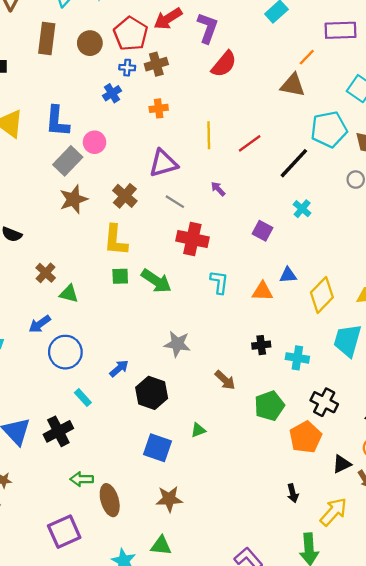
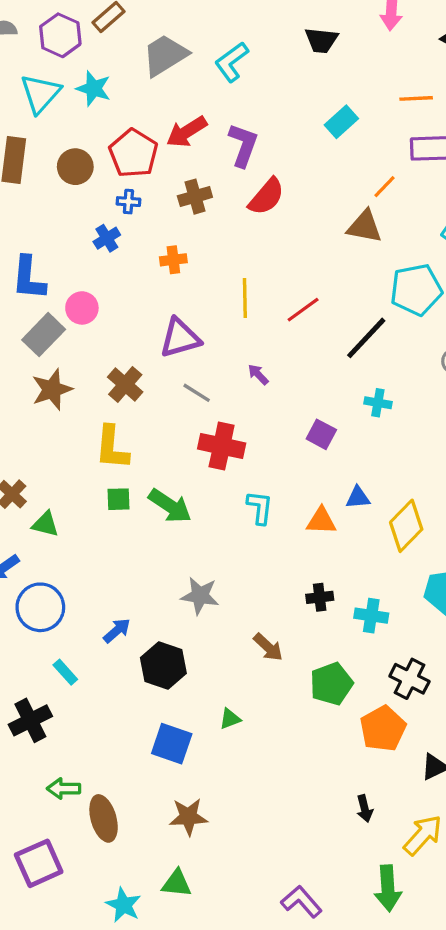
brown cross: (156, 64) -> (195, 197), moved
cyan cross: (302, 209) -> (378, 403), turned -30

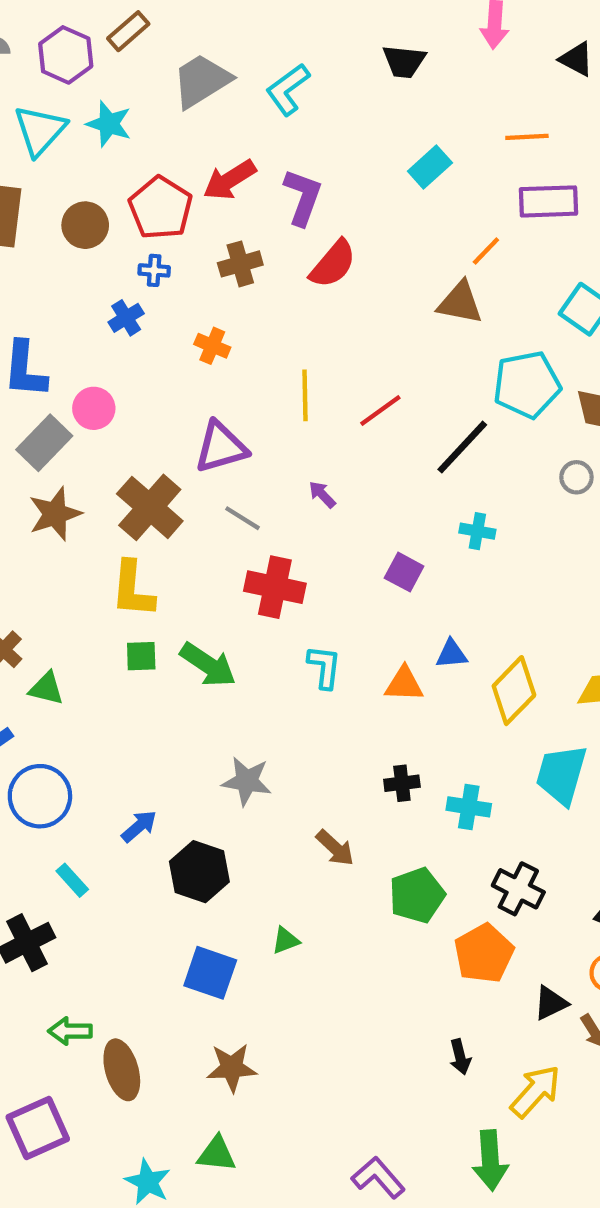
orange cross: (173, 260) -> (212, 346), turned 30
brown cross: (125, 384) -> (150, 507), size x1.4

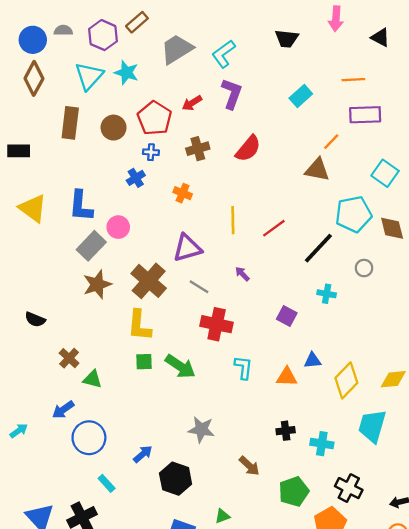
red arrow: (230, 180) -> (192, 103), size x0.7
purple L-shape: (303, 197) -> (232, 94), moved
gray circle: (576, 477) -> (364, 268), moved

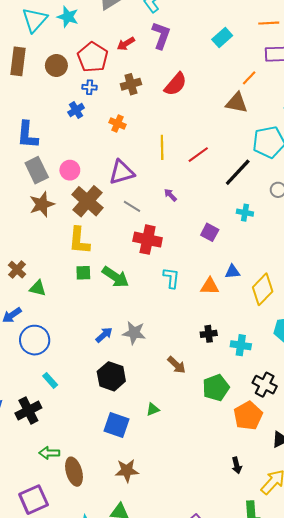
pink circle: (118, 227) -> (70, 170), moved
gray rectangle: (91, 246) -> (37, 170), turned -70
blue arrow: (143, 454) -> (104, 335), moved

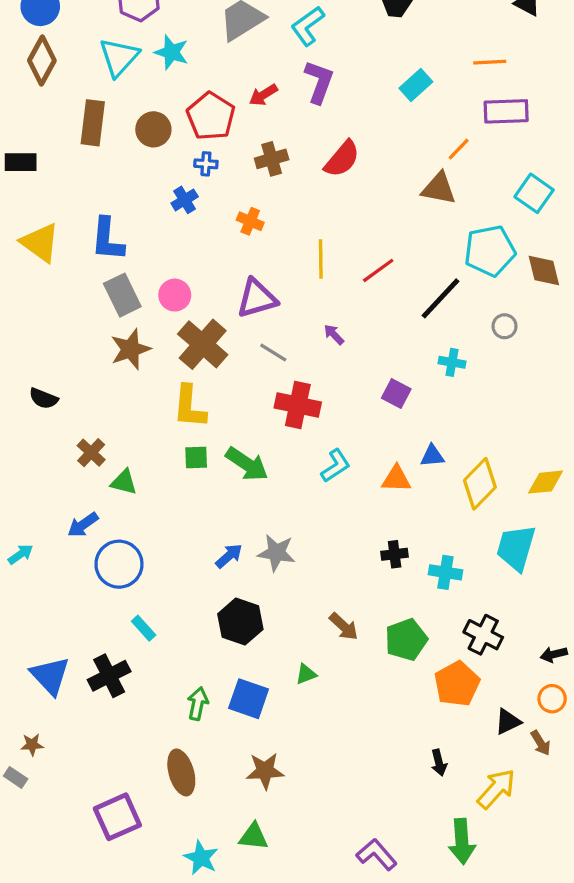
cyan L-shape: (171, 278) -> (336, 466), turned 50
brown arrow: (177, 365) -> (344, 626), moved
green arrow: (49, 453) -> (198, 704), moved, turned 102

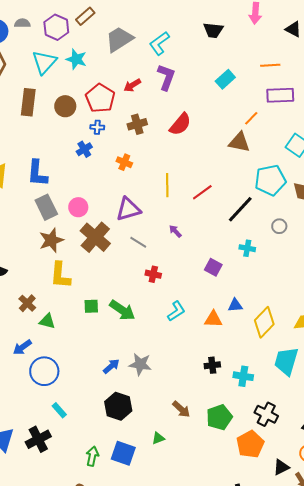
red cross: (298, 405) -> (153, 274), size x0.6
yellow L-shape: (190, 407) -> (60, 275), moved

